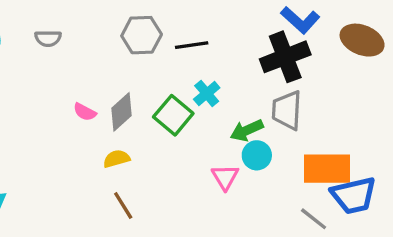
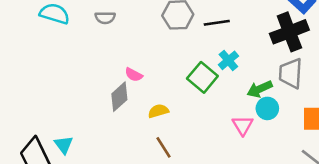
gray diamond: (121, 112) -> (119, 97), moved

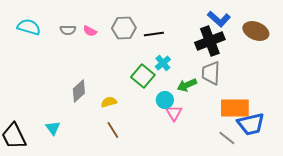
pink semicircle: (134, 75) -> (90, 31), moved
cyan circle: (267, 108) -> (165, 100), moved
cyan triangle: (64, 145) -> (53, 128), moved

